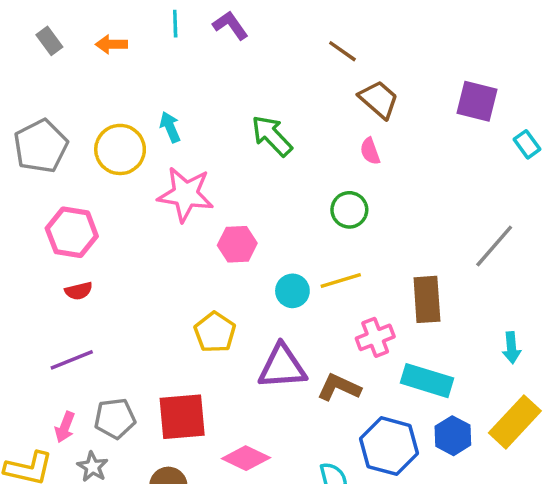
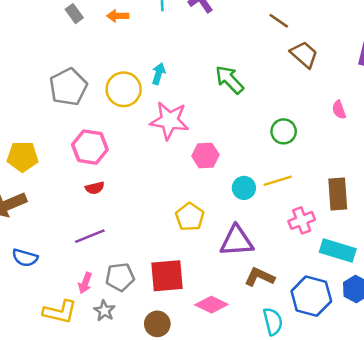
cyan arrow: (170, 127) -> (159, 74), turned 40
pink semicircle: (370, 151) -> (339, 110), moved
brown L-shape: (339, 387) -> (260, 277), moved

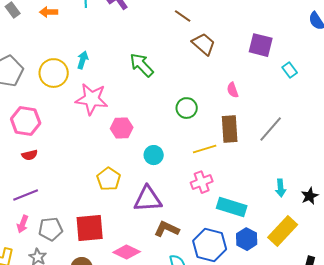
yellow line: (278, 181) -> (205, 149), moved
brown rectangle: (338, 194) -> (230, 129), moved
pink arrow: (85, 283) -> (23, 224), moved

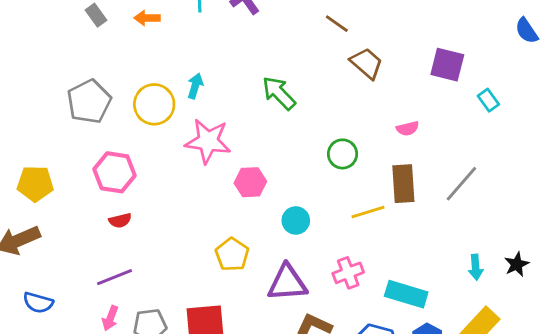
pink semicircle: (233, 90) -> (408, 128), turned -84
pink cross: (202, 182) -> (348, 273), moved
black star: (310, 196) -> (517, 264), moved

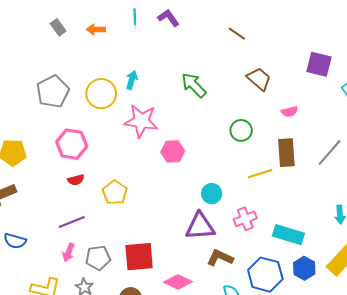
brown trapezoid: (367, 63) -> (259, 79), moved
cyan circle: (296, 220) -> (212, 194), moved
yellow pentagon: (232, 254) -> (115, 193), moved

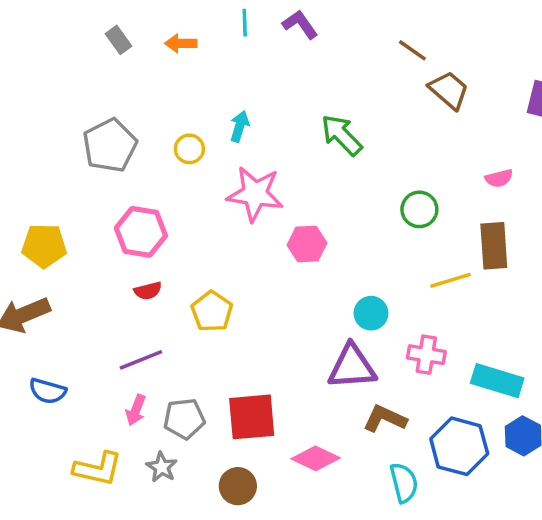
brown trapezoid: (259, 79) -> (449, 90), moved
yellow circle: (101, 94) -> (189, 149), size x0.6
pink cross: (245, 219) -> (426, 355), turned 30

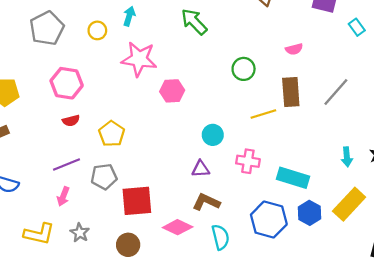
purple triangle: (352, 367) -> (201, 169), size x0.6
gray pentagon: (184, 419) -> (104, 177), moved
brown L-shape: (385, 419) -> (206, 202), moved
cyan semicircle: (404, 483) -> (220, 237), moved

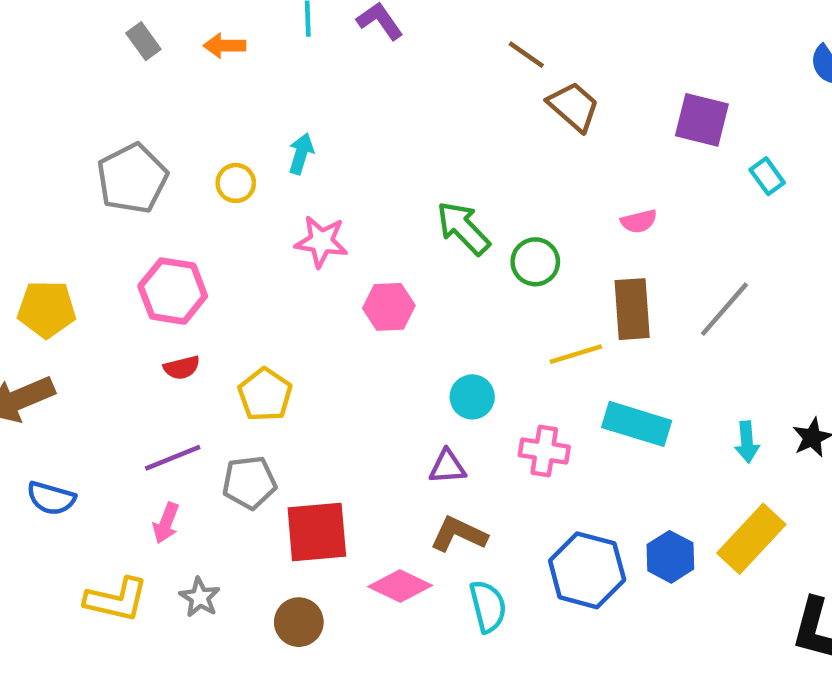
green arrow: (194, 22) -> (463, 228), moved
pink star: (139, 59) -> (321, 242), size x0.7
cyan rectangle: (293, 178) -> (637, 424), moved

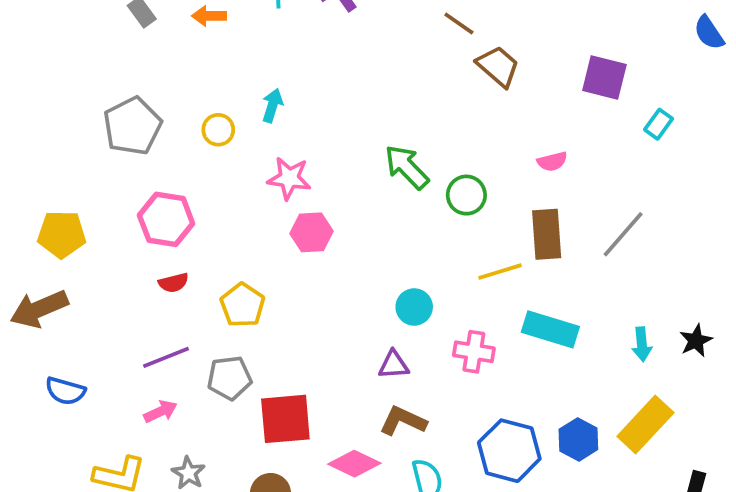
cyan rectangle: (767, 176) -> (659, 124), turned 72
pink hexagon: (389, 307) -> (312, 232), moved
pink arrow: (166, 523) -> (160, 411), turned -136

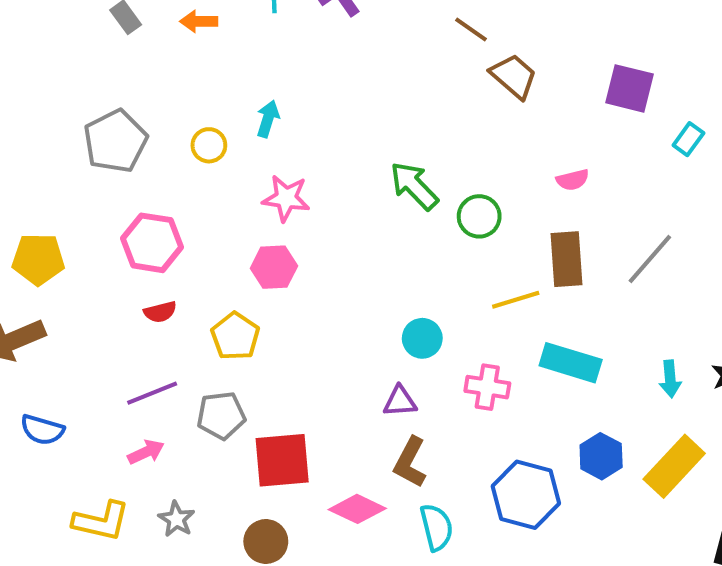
pink hexagon: (312, 232) -> (274, 267), moved
brown L-shape: (403, 421) -> (410, 462), turned -87
blue hexagon: (578, 439) -> (601, 456), moved

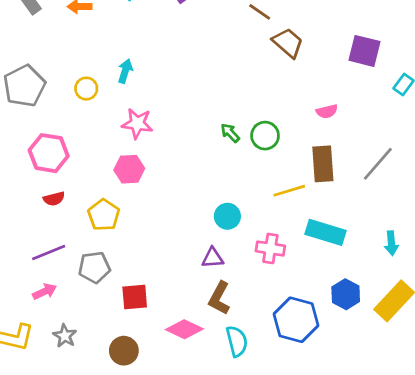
green arrow: (414, 186) -> (230, 133), moved, size x0.6
red square: (282, 460) -> (135, 297), size x0.7

